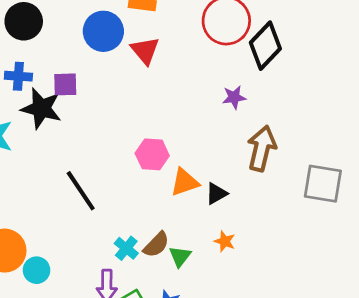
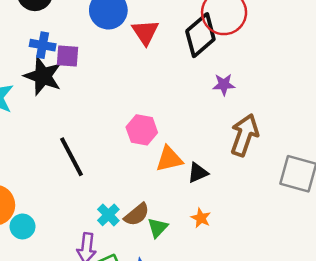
black diamond: (265, 46) -> (200, 35), moved
blue cross: (18, 76) -> (43, 45), moved

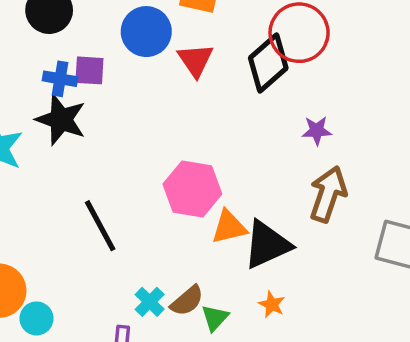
purple square: (68, 56) -> (89, 70), moved
purple star: (224, 85) -> (317, 131), moved
pink hexagon: (142, 130) -> (192, 189), size x1.4
black triangle: (198, 173) -> (267, 245), size x1.8

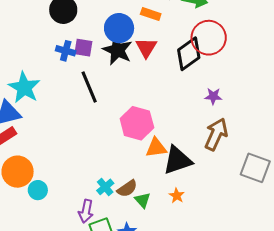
black star: (61, 120) -> (117, 50), moved
black line: (100, 226) -> (89, 87), moved
green triangle: (215, 318) -> (143, 200), turned -30

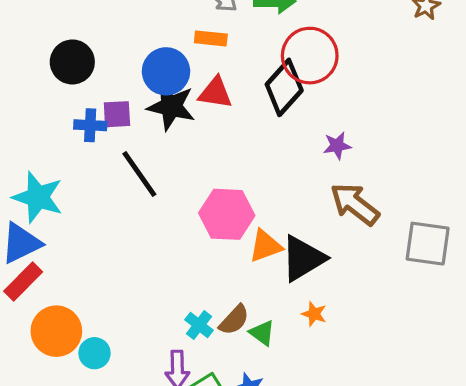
red triangle: (146, 48) -> (215, 93), turned -40
brown arrow: (216, 134) -> (355, 204), turned -64

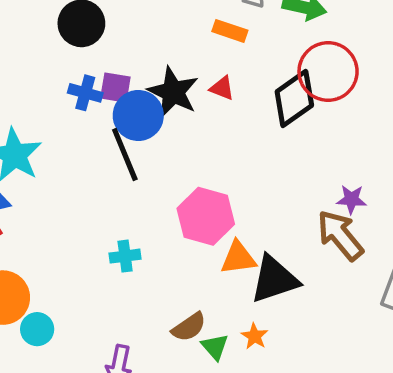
blue circle: (166, 71) -> (138, 115), moved
red triangle: (215, 93) -> (222, 88), size x0.7
purple star: (337, 146) -> (351, 199), moved
orange star: (314, 314) -> (254, 336), moved
cyan cross: (199, 325) -> (125, 256), moved, turned 32

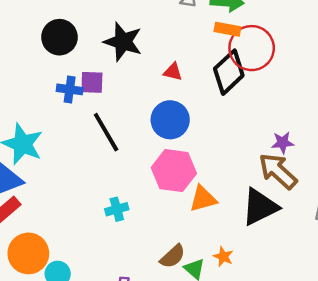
orange rectangle: (230, 31) -> (227, 29), moved
black star: (173, 92) -> (123, 42), moved
blue circle: (138, 115) -> (170, 120), moved
black triangle: (274, 279) -> (260, 207), moved

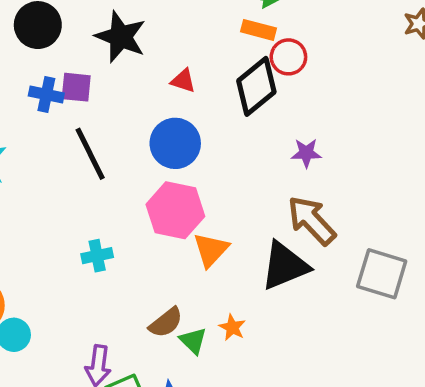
red circle: (252, 48) -> (288, 57), size x0.6
purple star: (283, 143) -> (306, 153), moved
orange triangle: (203, 199) -> (211, 250), turned -36

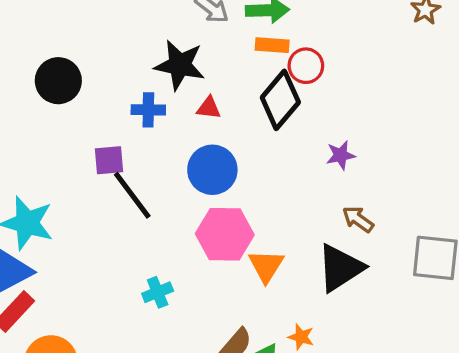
black star: (121, 37) -> (180, 65), moved
purple square: (76, 87) -> (109, 160), moved
blue cross: (46, 94) -> (148, 110), moved
brown arrow: (312, 220) -> (358, 219), size x0.6

